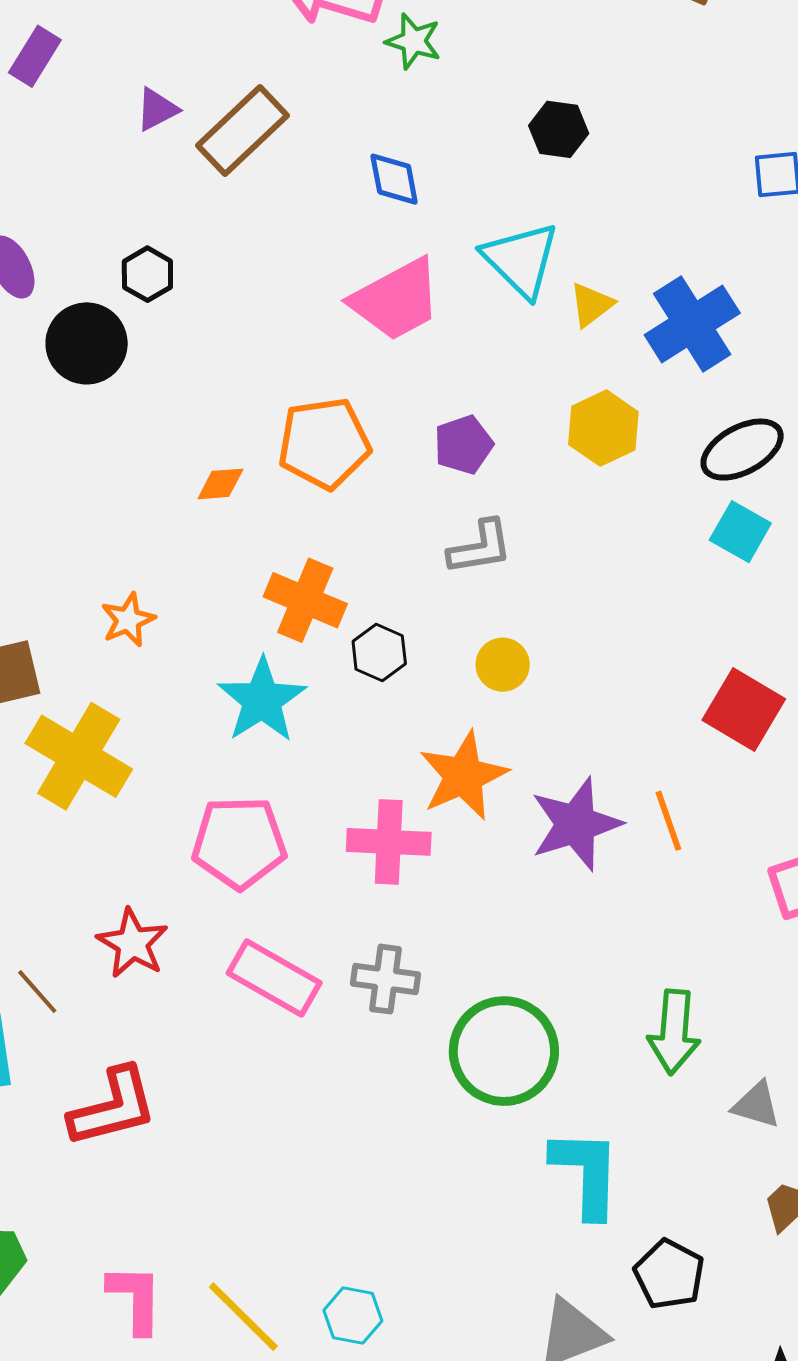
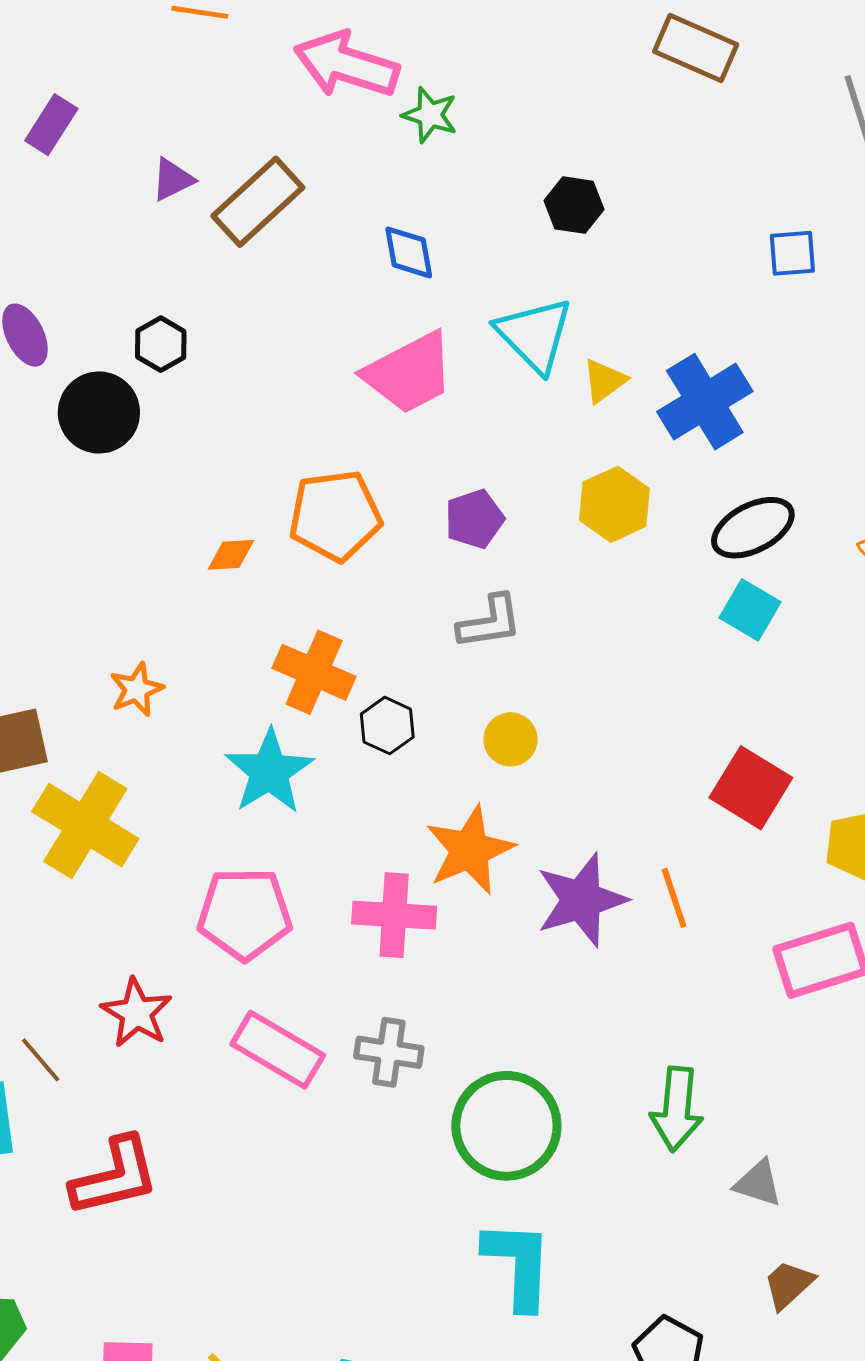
cyan L-shape: (586, 1173) -> (518, 1265), moved

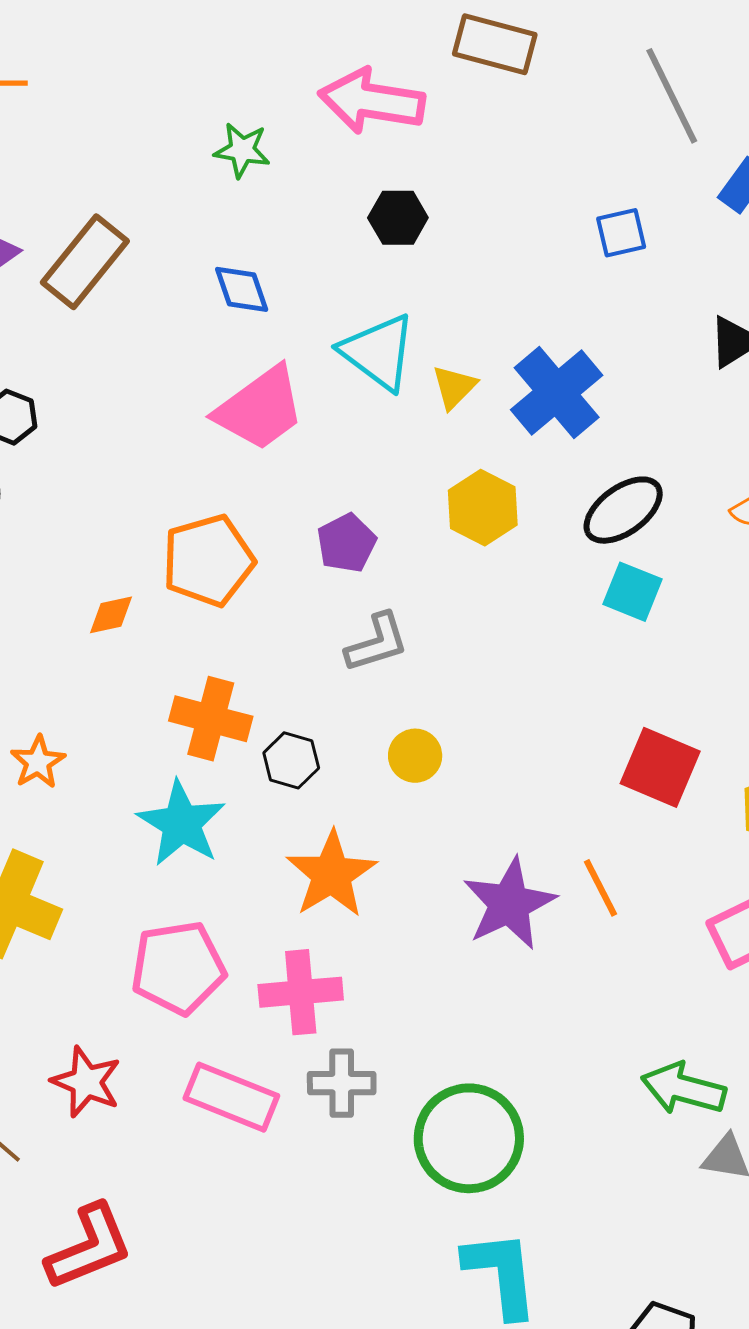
pink arrow: (346, 65) -> (372, 101), moved
orange star: (470, 850) -> (331, 874), moved
pink cross: (394, 915) -> (301, 992), moved
green arrow: (677, 1109) -> (683, 1089), moved, turned 108

